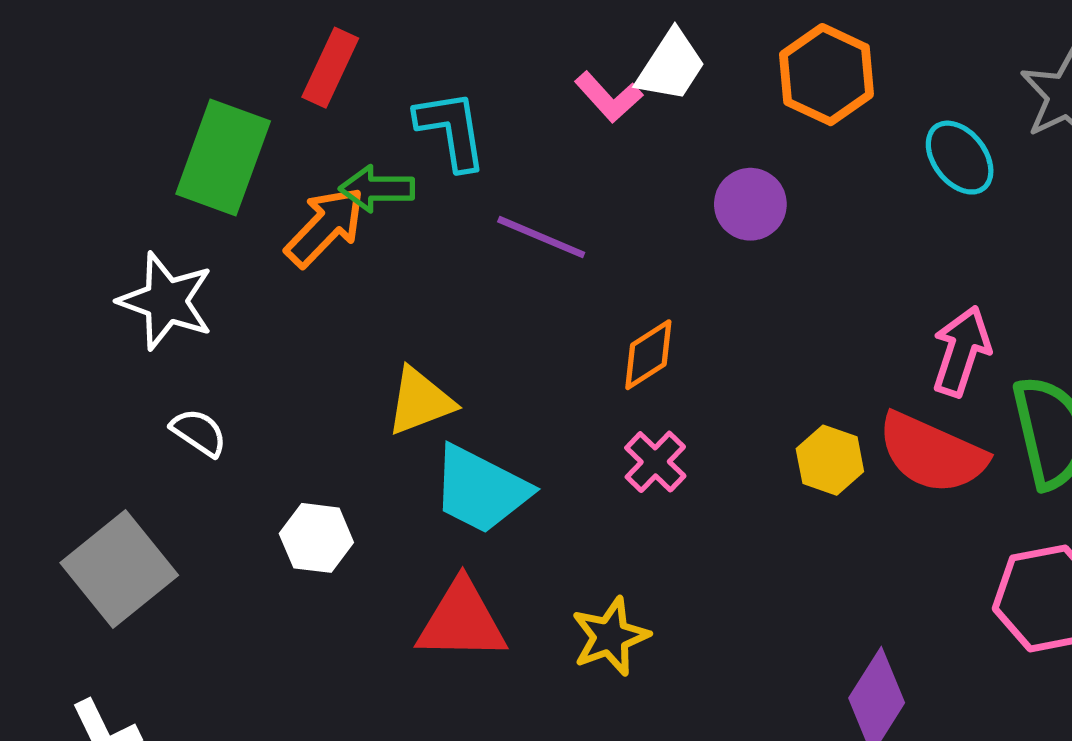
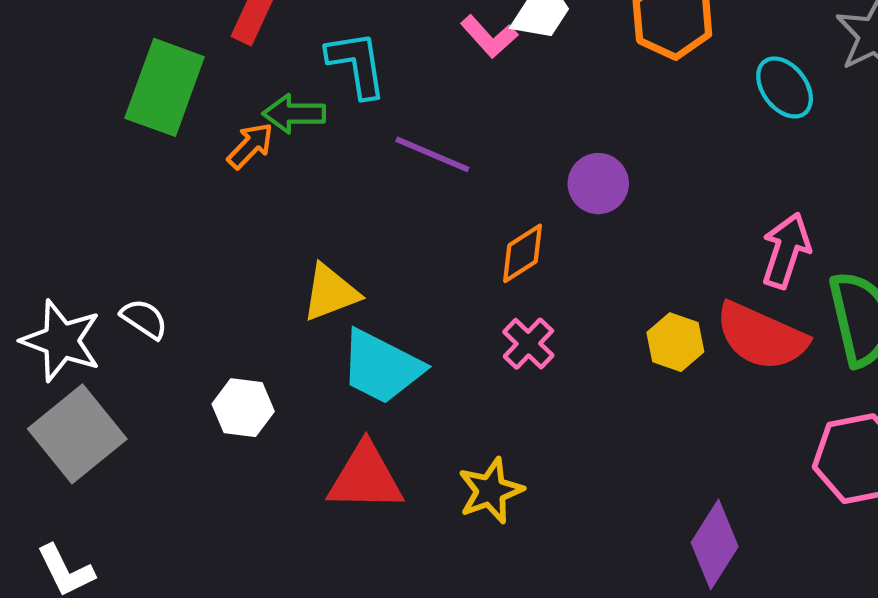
purple circle: (750, 204) -> (598, 184), moved
orange arrow: (325, 227) -> (250, 146), size x0.7
white star: (166, 301) -> (61, 341), moved

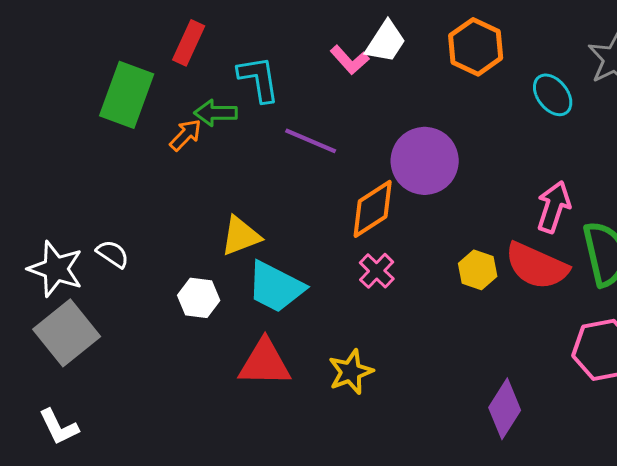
purple circle: (598, 184) -> (425, 161), size x1.6
orange diamond: (523, 253) -> (373, 209), size x1.4
white hexagon: (243, 408) -> (199, 298), moved

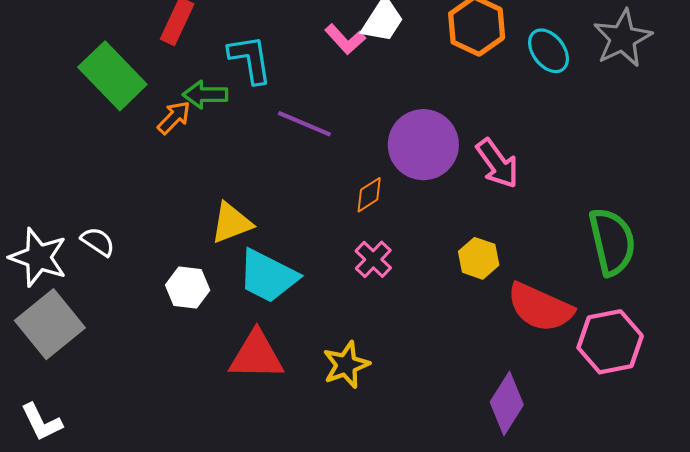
green rectangle: (127, 95) -> (112, 76), turned -64
cyan ellipse: (553, 95) -> (548, 51), moved
pink arrow: (554, 207) -> (497, 163), moved, turned 126
orange diamond: (373, 209) -> (369, 195), size x0.6
red semicircle: (537, 266) -> (540, 307), moved

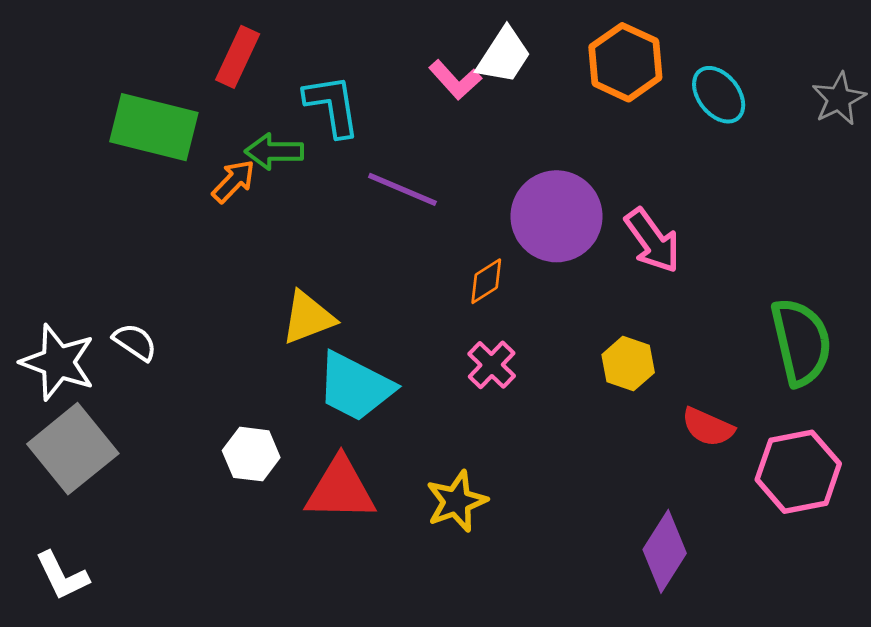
gray star: (623, 38) -> (839, 99), moved, size x0.7
green rectangle: (112, 76) -> (154, 127), turned -32
white hexagon: (188, 288) -> (251, 454), moved
red semicircle: (540, 307) -> (708, 427), size x0.6

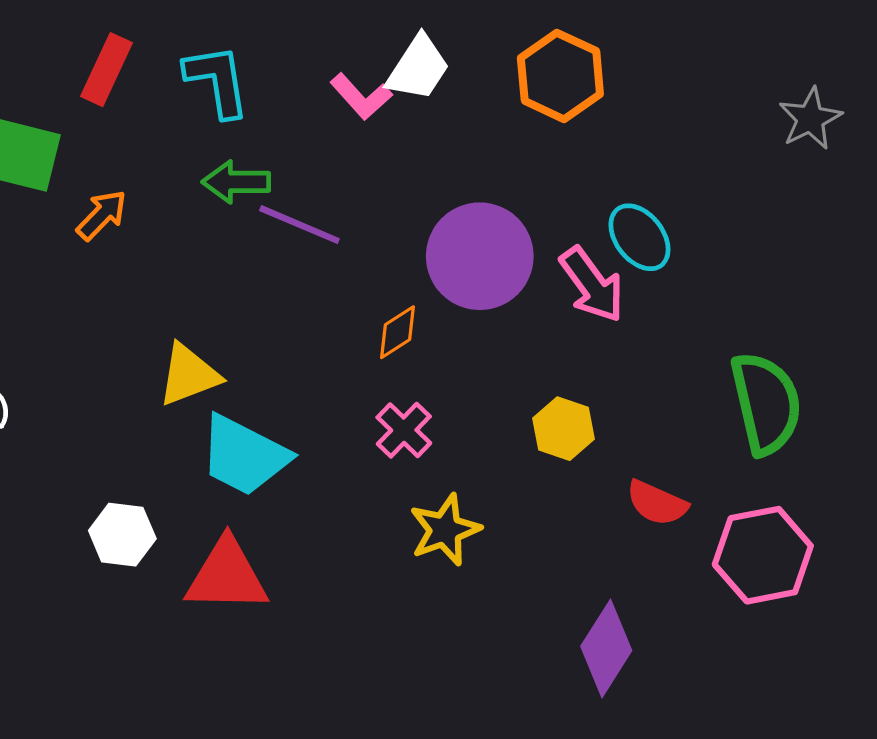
cyan ellipse: (719, 95) -> (639, 237), moved
cyan L-shape: (332, 106) -> (217, 81), moved
green arrow: (274, 151) -> (236, 182), moved
yellow star: (457, 501) -> (445, 530), moved

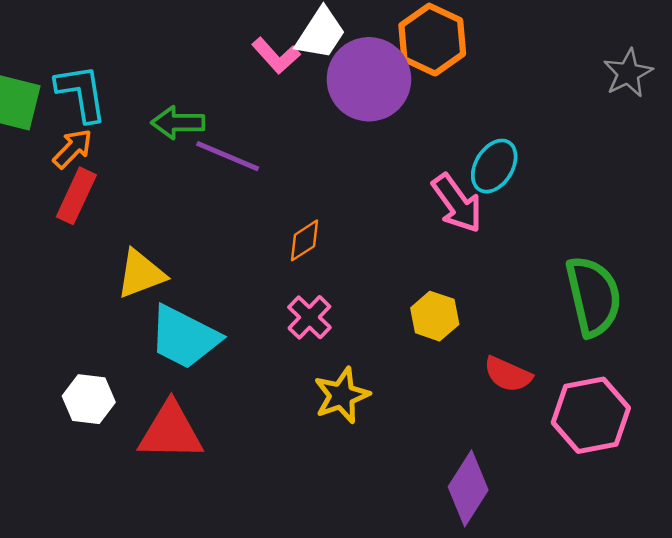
red rectangle: (106, 70) -> (76, 196), moved
cyan L-shape: (217, 81) -> (81, 93), moved
cyan ellipse: (639, 237) -> (494, 166), turned 70
purple circle: (480, 256) -> (369, 79), moved

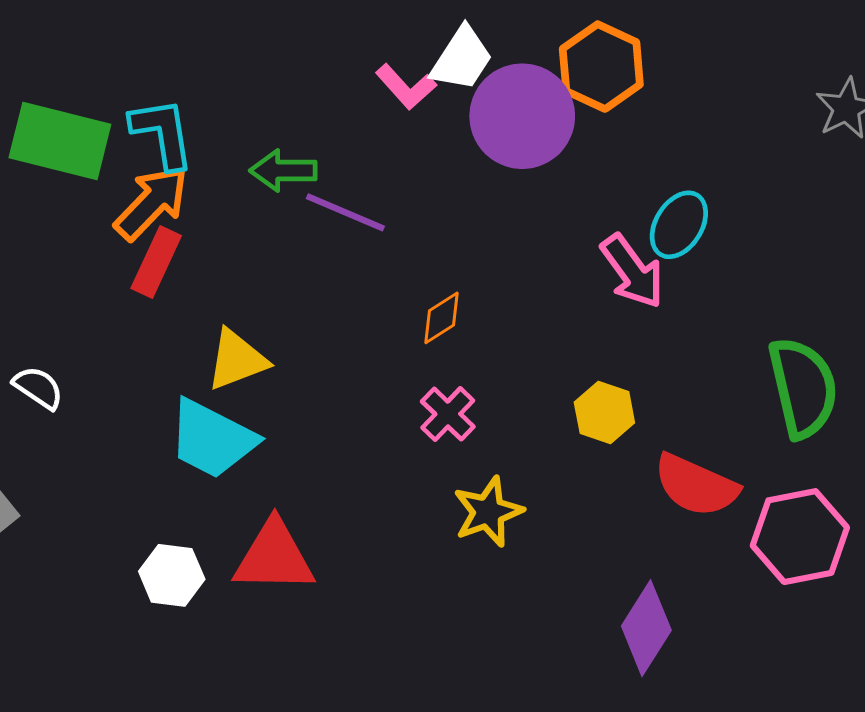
orange arrow: (73, 149) -> (152, 203), size x1.5
cyan trapezoid: (184, 337) -> (212, 439), moved
red semicircle: (508, 374) -> (696, 485), size x1.4
white hexagon: (89, 399) -> (172, 575), moved

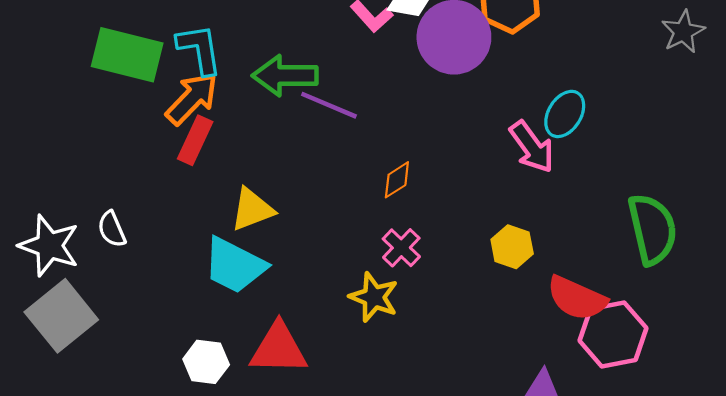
green arrow: (283, 171) -> (285, 76), size x1.4
white semicircle: (38, 388) -> (112, 229), turned -147
yellow star: (488, 512) -> (374, 297), moved, turned -30
pink hexagon: (800, 537) -> (613, 334), moved

